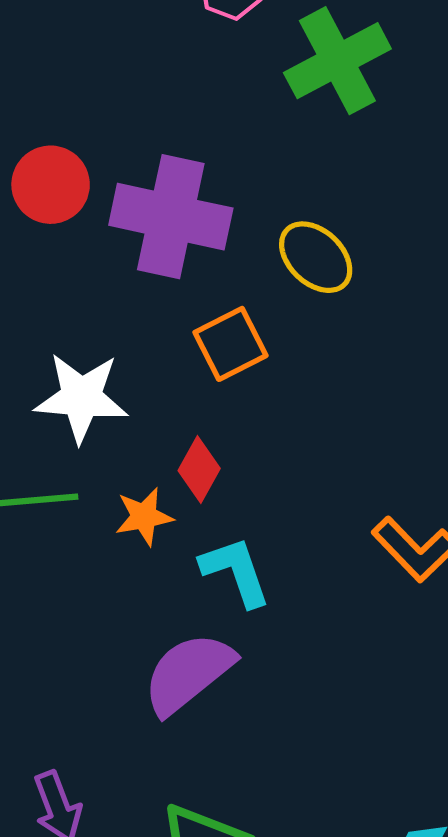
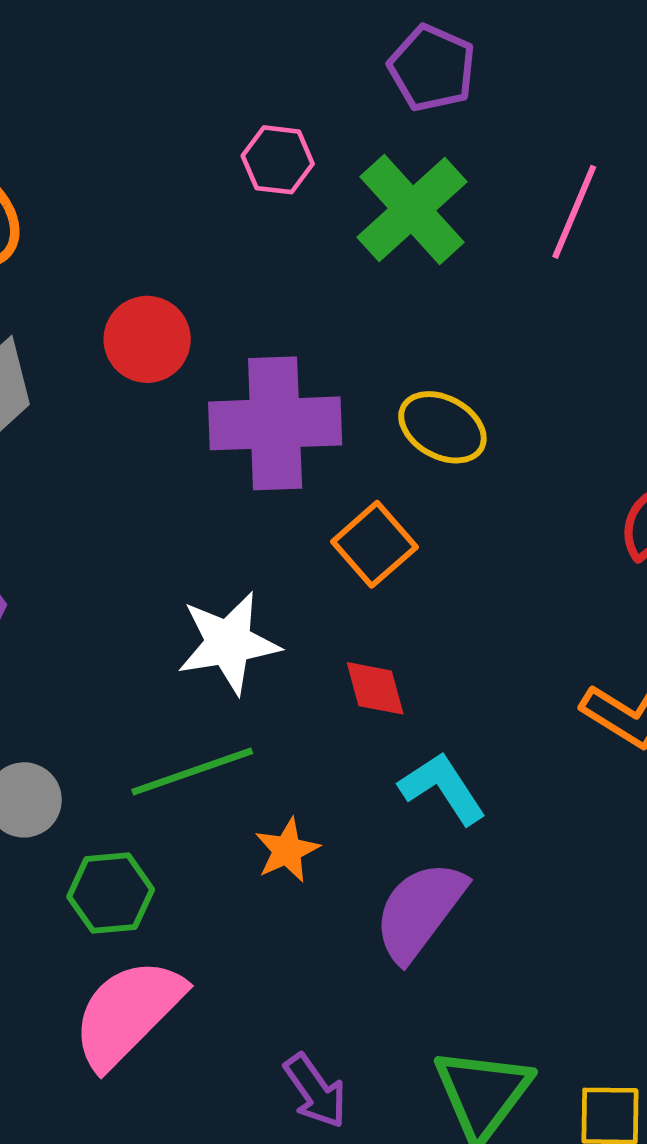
red circle: (51, 185) -> (147, 339), moved
red diamond: (199, 470) -> (375, 688), turned -30
orange star: (144, 517) -> (287, 850), moved

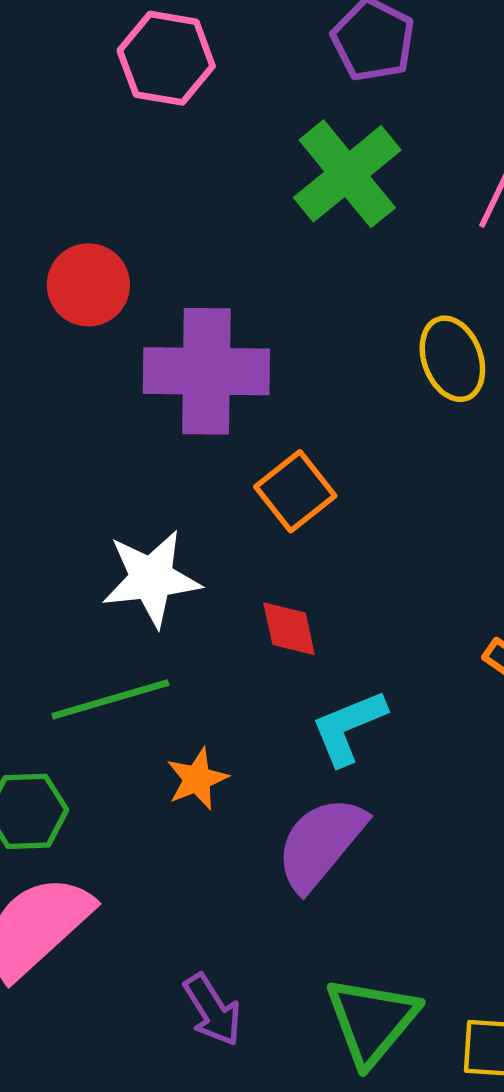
pink hexagon: (278, 160) -> (166, 58), moved, size x1.4
yellow ellipse: (442, 427) -> (452, 359), moved, turned 38
cyan L-shape: (443, 788) -> (348, 727), turned -82

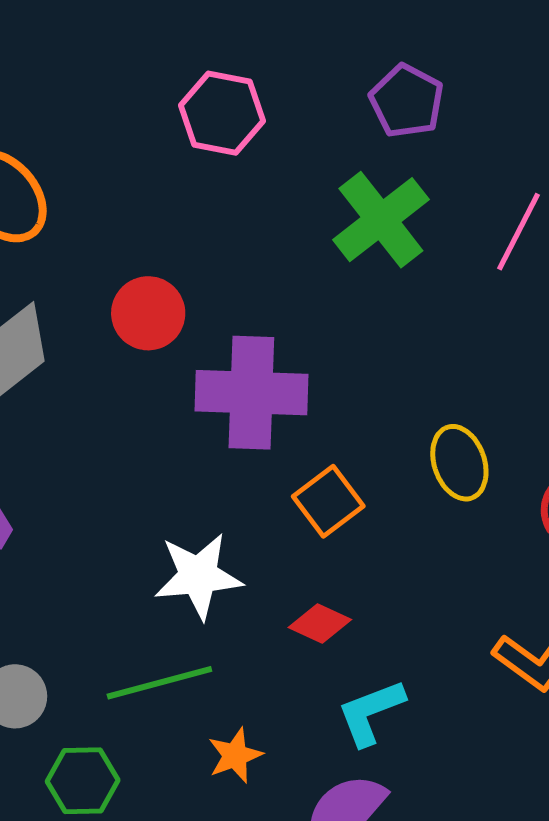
yellow ellipse: (452, 359) -> (459, 463), moved
red diamond: (289, 629) -> (320, 623), turned -54

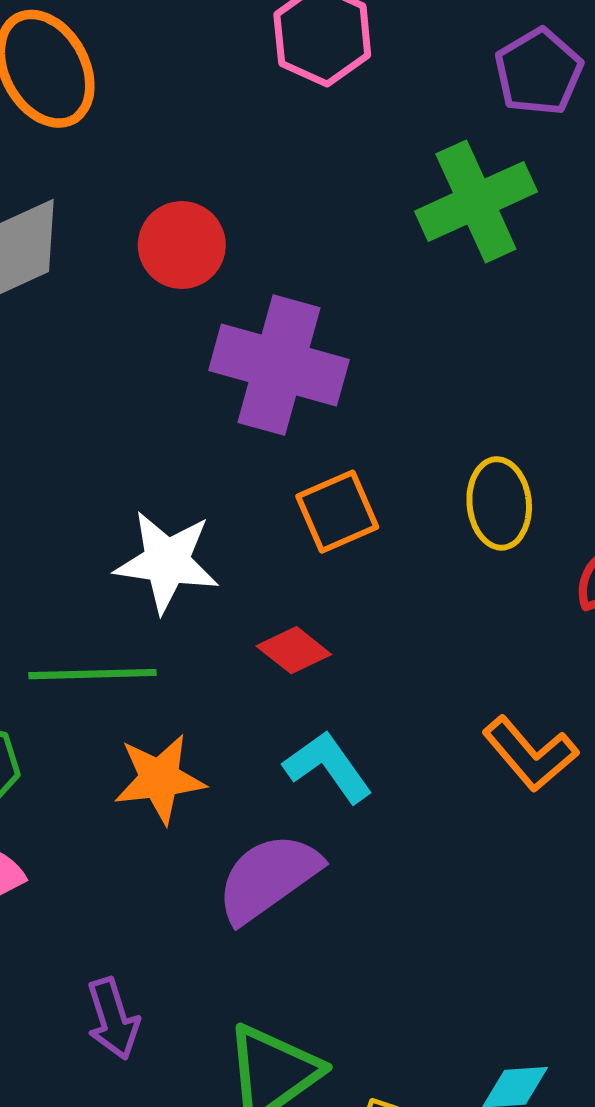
cyan L-shape: (371, 712) -> (328, 767), turned 62
orange star: (235, 755) -> (160, 779), size x1.4

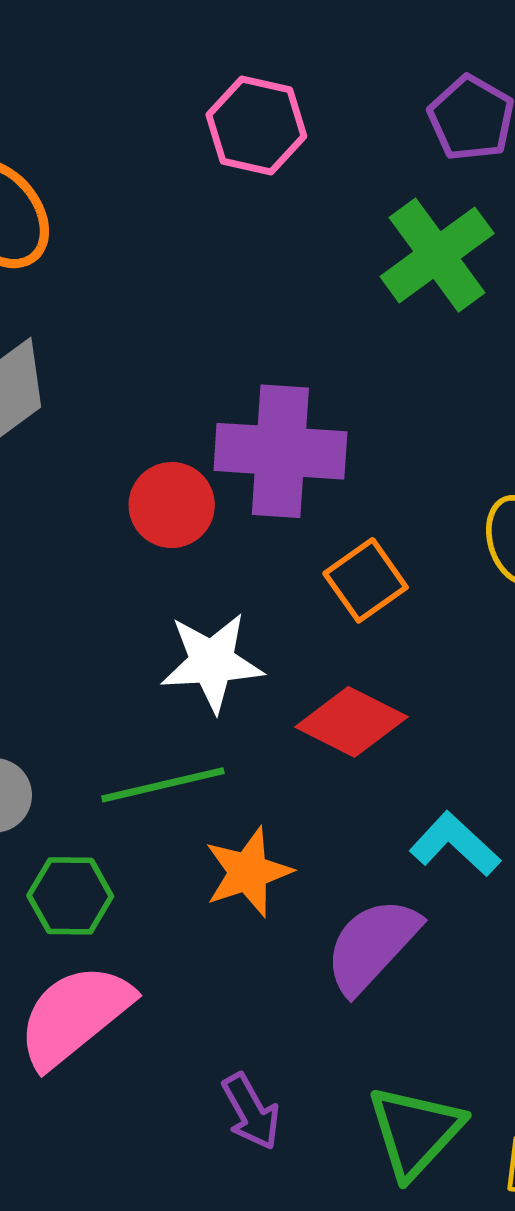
red circle: (182, 245) -> (172, 505), moved
red diamond: (294, 650) -> (351, 722), size x1.5
cyan L-shape: (328, 767) -> (455, 844), moved

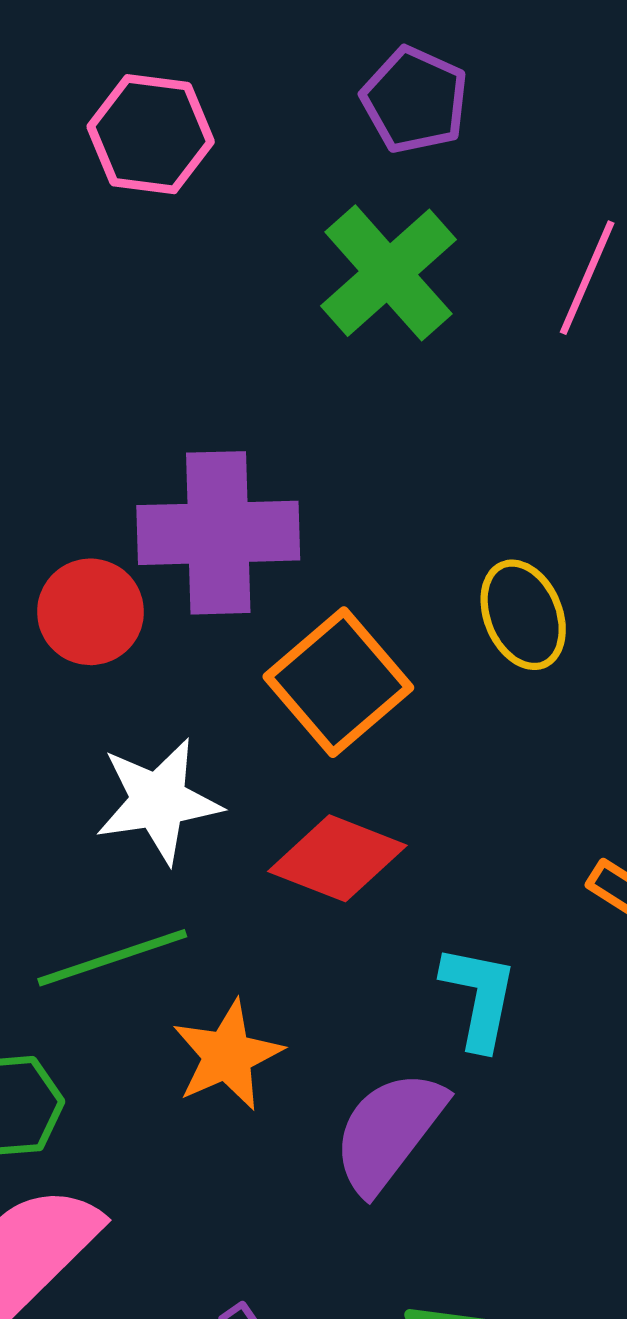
orange square: (366, 580) -> (338, 682), size x1.4
cyan L-shape: (455, 844) -> (479, 997), turned 64

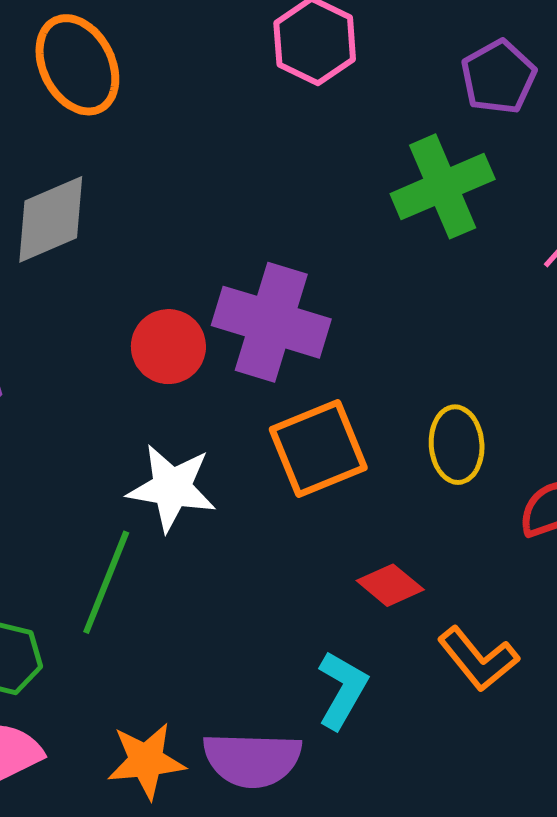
red diamond: (337, 858) -> (390, 585), moved, size x0.7
green line: (112, 958) -> (106, 582), turned -68
orange star: (227, 1055) -> (146, 761), moved
purple semicircle: (389, 1131) -> (252, 760), turned -144

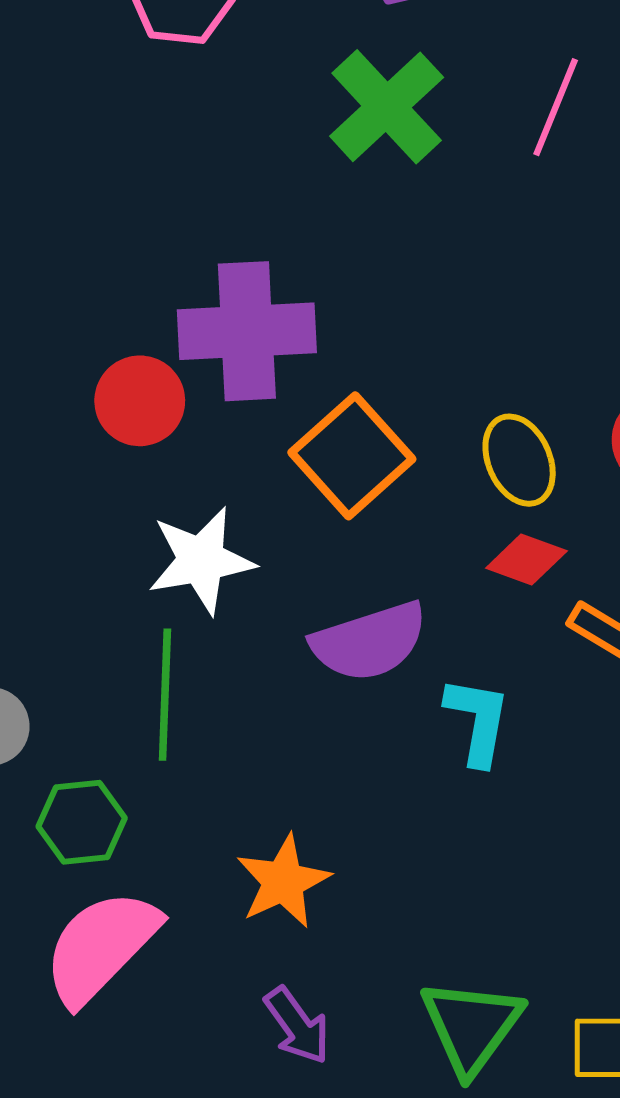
yellow ellipse: (457, 445) -> (519, 460), moved
red diamond: (390, 585) -> (526, 559), moved
purple semicircle: (252, 760) -> (369, 642), moved

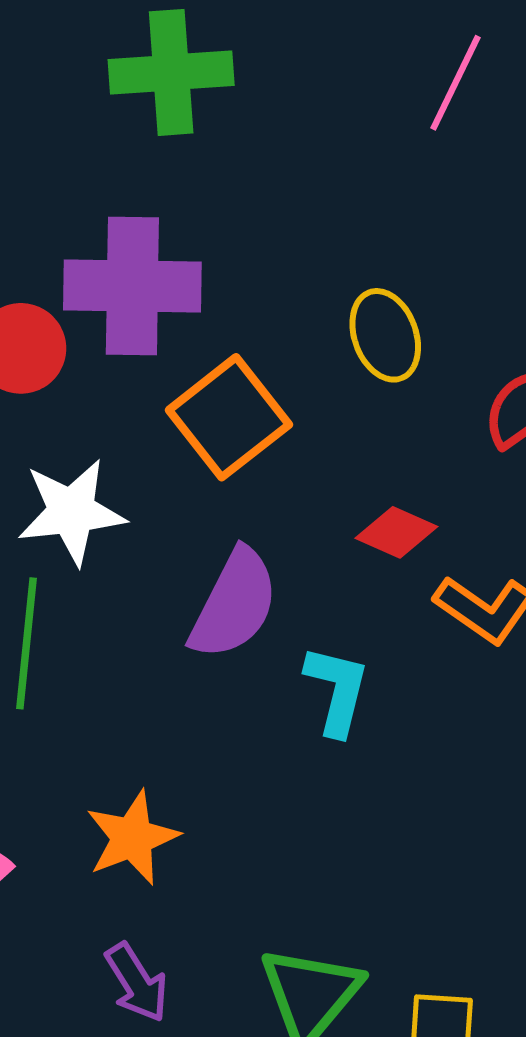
green cross: (387, 107) -> (171, 72), moved, turned 35
yellow ellipse: (519, 460) -> (385, 335), moved
purple semicircle: (369, 642) -> (234, 604), turned -49

